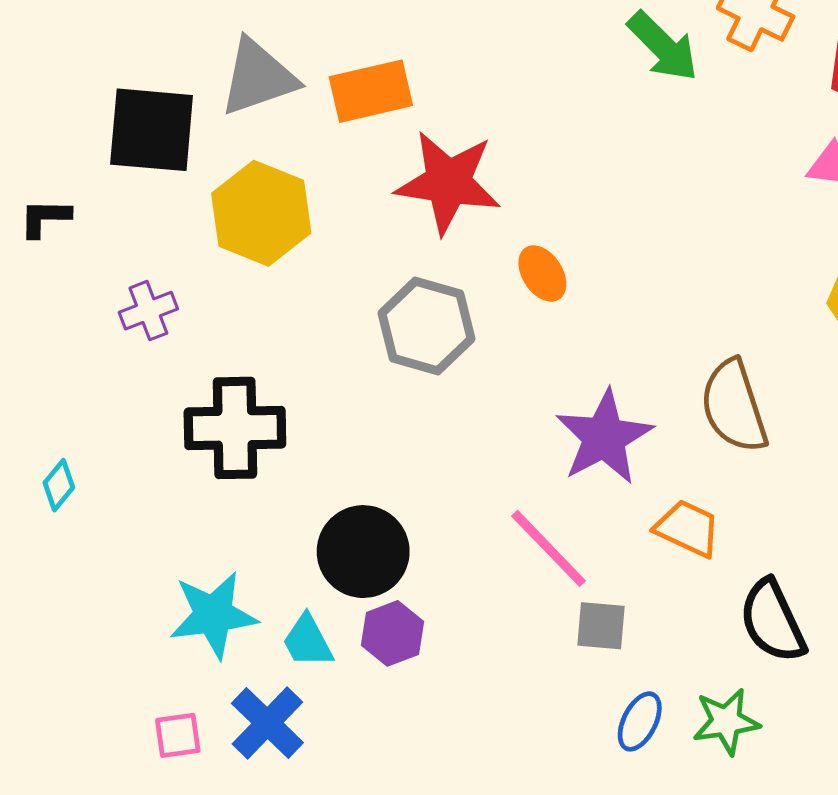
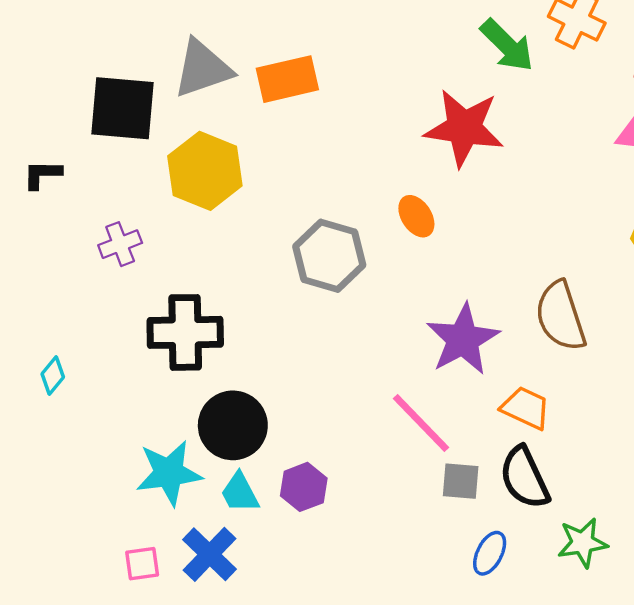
red star: (448, 182) -> (464, 128), moved
black circle: (363, 552) -> (233, 425), moved
black semicircle: (773, 621) -> (524, 478), moved
green star: (726, 721) -> (583, 543), moved

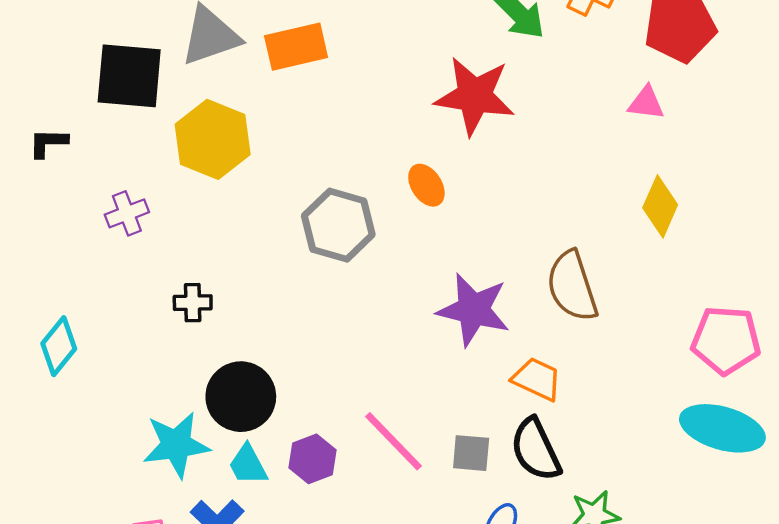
black cross: (185, 332) -> (193, 303), size x0.5
purple star: (463, 339) -> (473, 310), turned -30
cyan diamond: (53, 375) -> (59, 346), size x1.5
pink line: (421, 423) -> (394, 441), moved

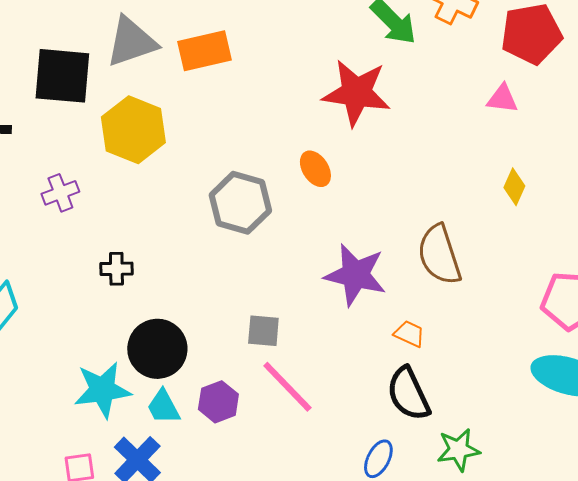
yellow diamond: (660, 206) -> (514, 187), size x0.7
orange trapezoid: (537, 379) -> (409, 334), size x0.7
gray square: (471, 453) -> (263, 331), moved

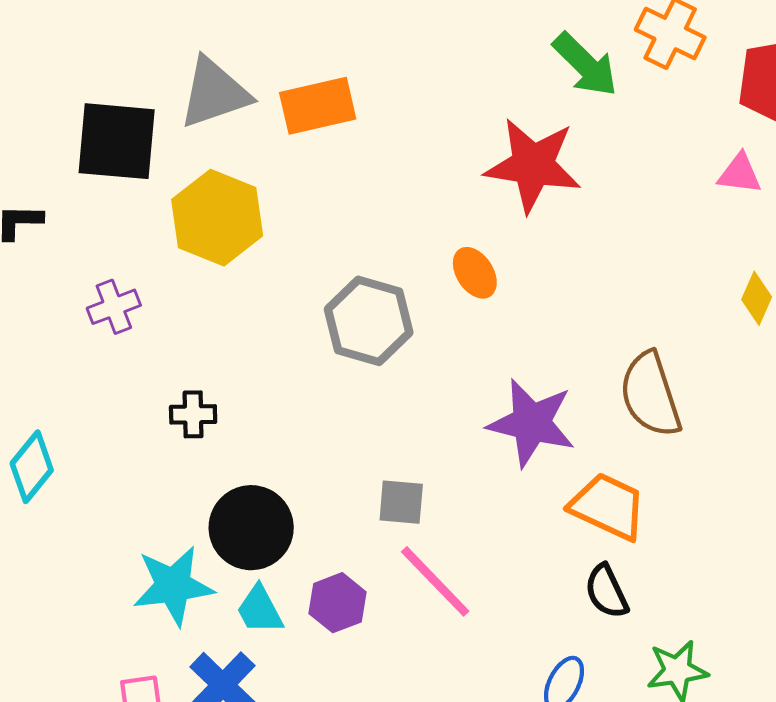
orange trapezoid: (409, 334) -> (608, 506), size x1.8
black semicircle: (408, 394) -> (606, 591), size x0.7

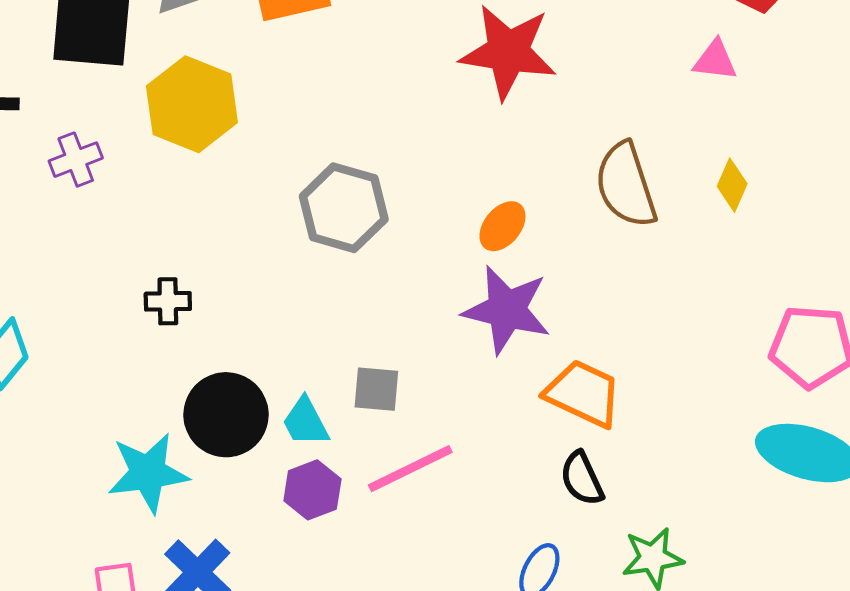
orange ellipse: (475, 273) -> (502, 226), moved, turned 72
purple cross: (114, 307) -> (76, 160), moved
brown semicircle: (650, 395) -> (626, 185), moved
pink line: (435, 581) -> (410, 469), turned -72
cyan trapezoid: (260, 610) -> (305, 422), moved

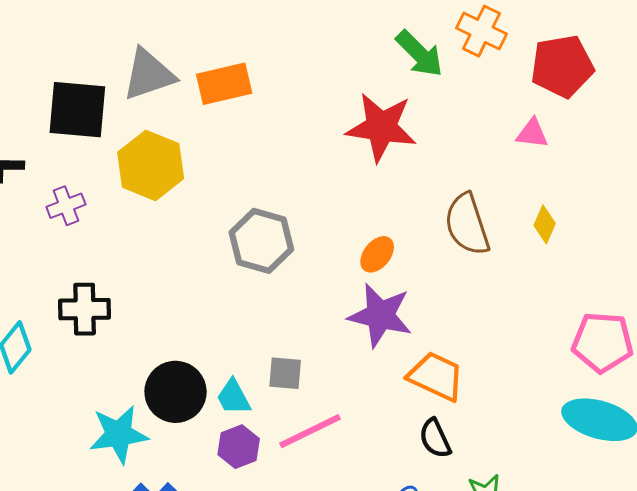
black cross: (168, 301) -> (85, 309), moved, size x1.5

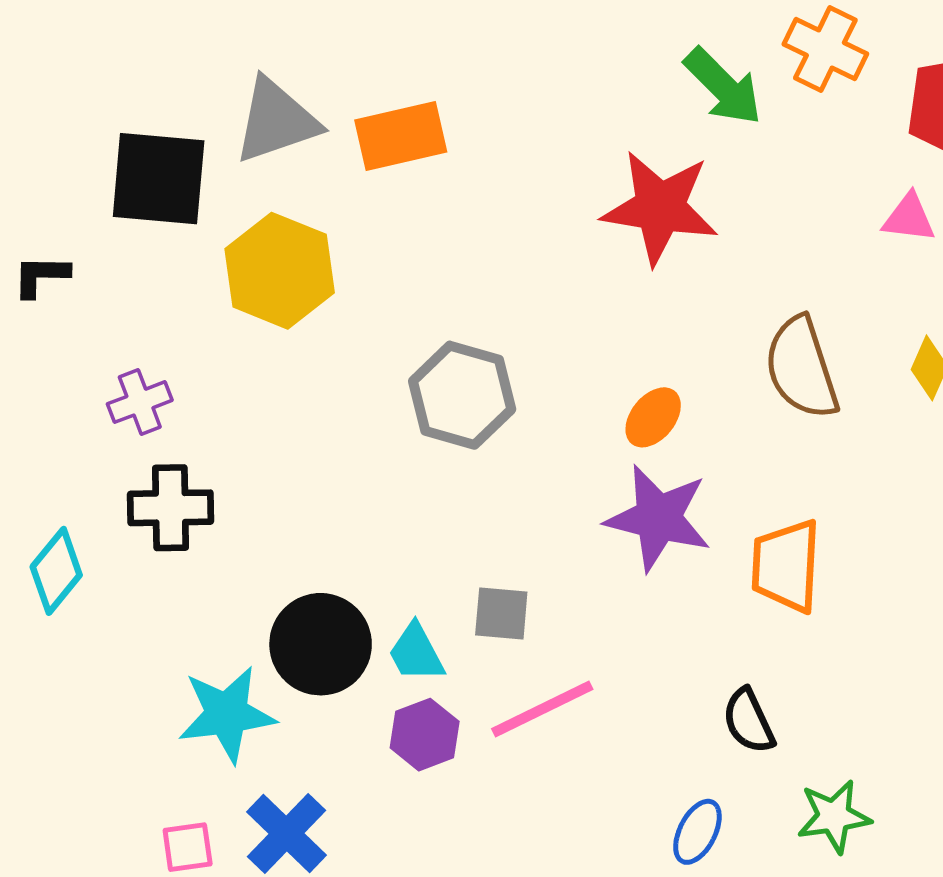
purple cross: (66, 206) -> (140, 402), moved
orange trapezoid: (436, 376) -> (786, 566), moved, turned -112

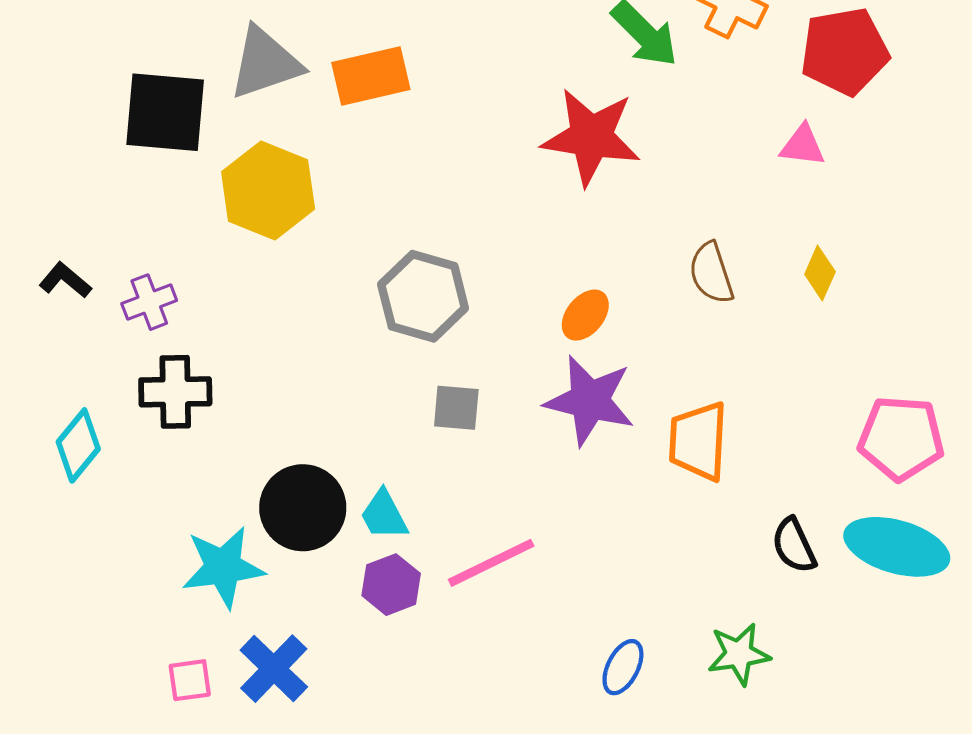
black L-shape: (41, 276) -> (65, 280), moved, turned 39
brown semicircle: (801, 368) -> (711, 273), size x0.7
gray square: (501, 614) -> (456, 408), moved
black semicircle: (749, 721) -> (794, 545), moved

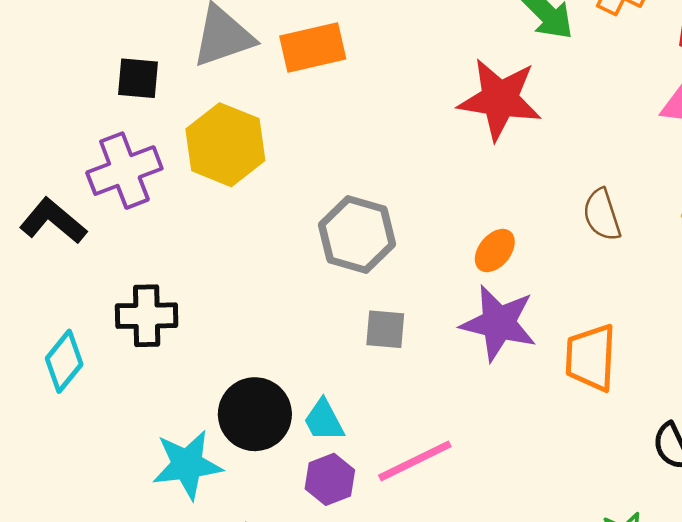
black square: (165, 112) -> (138, 78), size x0.6
black L-shape: (65, 280) -> (53, 221), size x1.5
purple cross: (149, 302) -> (124, 171), moved, size x1.6

